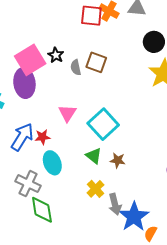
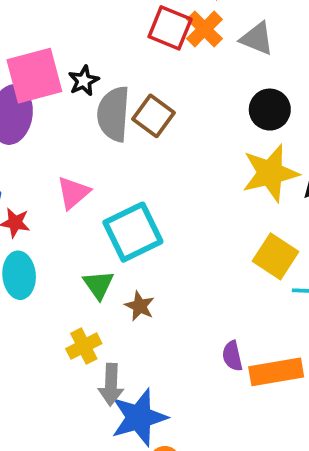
gray semicircle: (76, 67) -> (113, 114), size x1.8

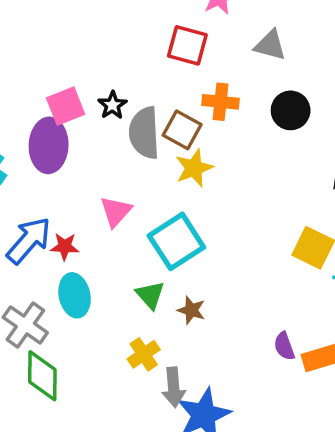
orange cross: (205, 29) -> (221, 102), moved, turned -32
pink square: (34, 76) -> (66, 106), size x0.7
yellow star: (270, 173) -> (194, 168), moved, size x0.7

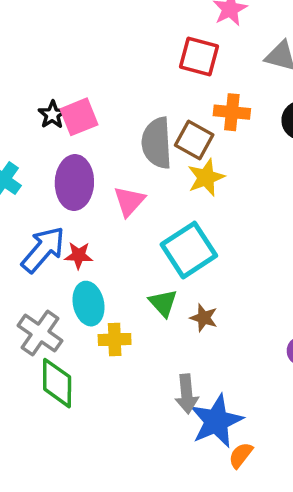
black star: (112, 105) -> (52, 115), moved
purple ellipse: (49, 145) -> (74, 183), moved
pink triangle: (116, 211) -> (129, 201), moved
yellow cross: (144, 354) -> (115, 340), moved, turned 32

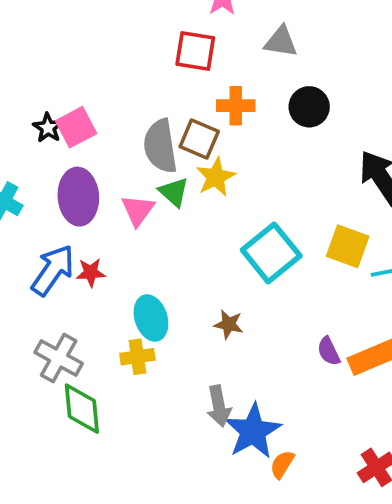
cyan square: (189, 250) -> (271, 253), moved
green triangle: (163, 303) -> (174, 192), moved
cyan ellipse: (89, 304) -> (151, 318), moved

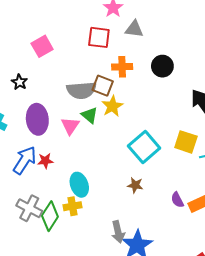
gray triangle: (281, 42) -> (134, 29), moved
pink square: (76, 127) -> (42, 46), moved
gray semicircle: (160, 146) -> (81, 90), turned -84
brown star: (229, 324) -> (135, 185), moved
green diamond: (82, 409) -> (50, 216), moved, turned 40

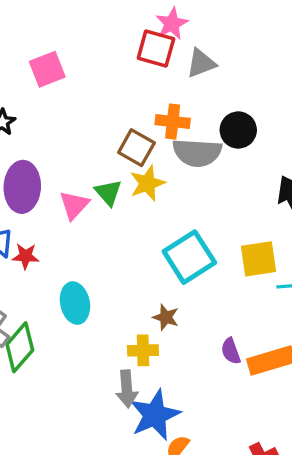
gray triangle: (134, 29) -> (201, 63), turned -36
red square: (99, 37) -> (156, 48), moved
gray semicircle: (81, 90) -> (197, 153), moved
yellow square: (186, 142) -> (259, 259), turned -35
yellow cross: (73, 206) -> (143, 350), moved

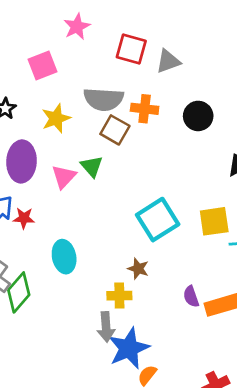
pink star: (172, 24) -> (77, 27), moved
gray semicircle: (197, 153) -> (103, 99), moved
yellow star: (147, 183) -> (56, 118), moved

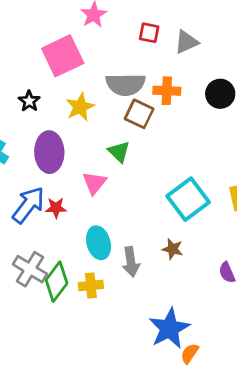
red square: (131, 49) -> (149, 33), size x0.7
pink square: (42, 66) -> (63, 56), size x1.4
pink triangle: (64, 177) -> (94, 183), moved
yellow cross: (119, 296) -> (91, 286), moved
gray arrow: (106, 327) -> (131, 262), moved

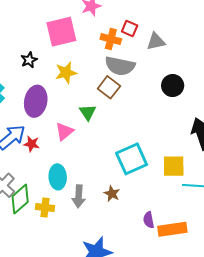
gray semicircle: (125, 84) -> (120, 66), moved
orange cross: (167, 91) -> (111, 39), moved

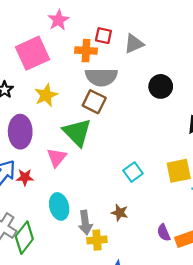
green triangle: (88, 112) -> (77, 132), size x1.6
cyan square: (132, 159) -> (133, 172), size x0.6
yellow cross: (45, 208) -> (97, 240), moved

